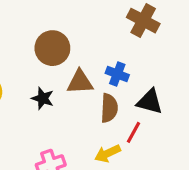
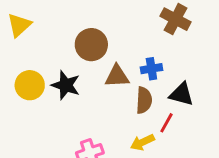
blue cross: (117, 74) -> (151, 69), turned -30
black star: (43, 98) -> (66, 85), moved, size x1.4

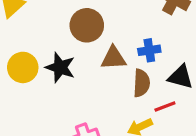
red line: (166, 123) -> (165, 107), turned 40

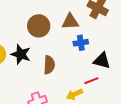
brown triangle: (113, 58) -> (70, 22), moved
brown semicircle: (141, 83) -> (49, 65), moved

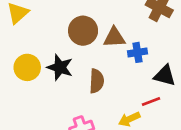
brown triangle: (70, 22) -> (114, 37), moved

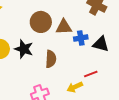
black triangle: (165, 76) -> (101, 44), moved

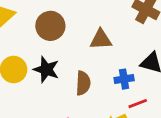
brown circle: (41, 22) -> (50, 26), moved
blue cross: (81, 38) -> (124, 79), moved

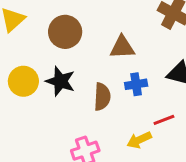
blue cross: (124, 79) -> (136, 84), moved

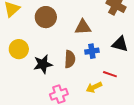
black star: (60, 81) -> (43, 64), moved, turned -30
red line: (164, 120) -> (110, 74), turned 40

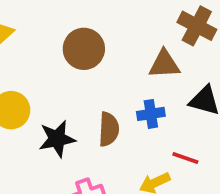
brown circle: (46, 17) -> (84, 49), moved
brown triangle: (83, 27) -> (164, 64), moved

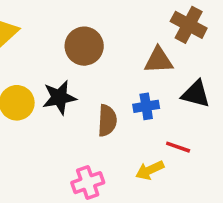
black star: (57, 139) -> (59, 97), moved

